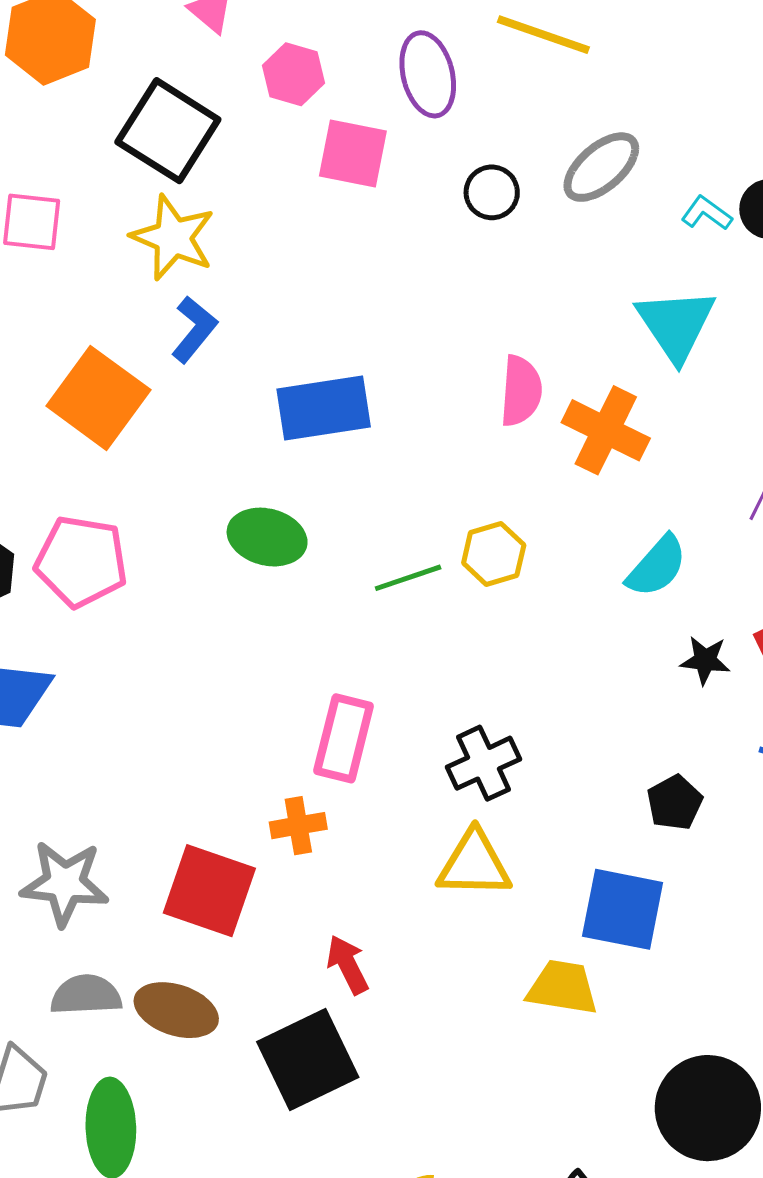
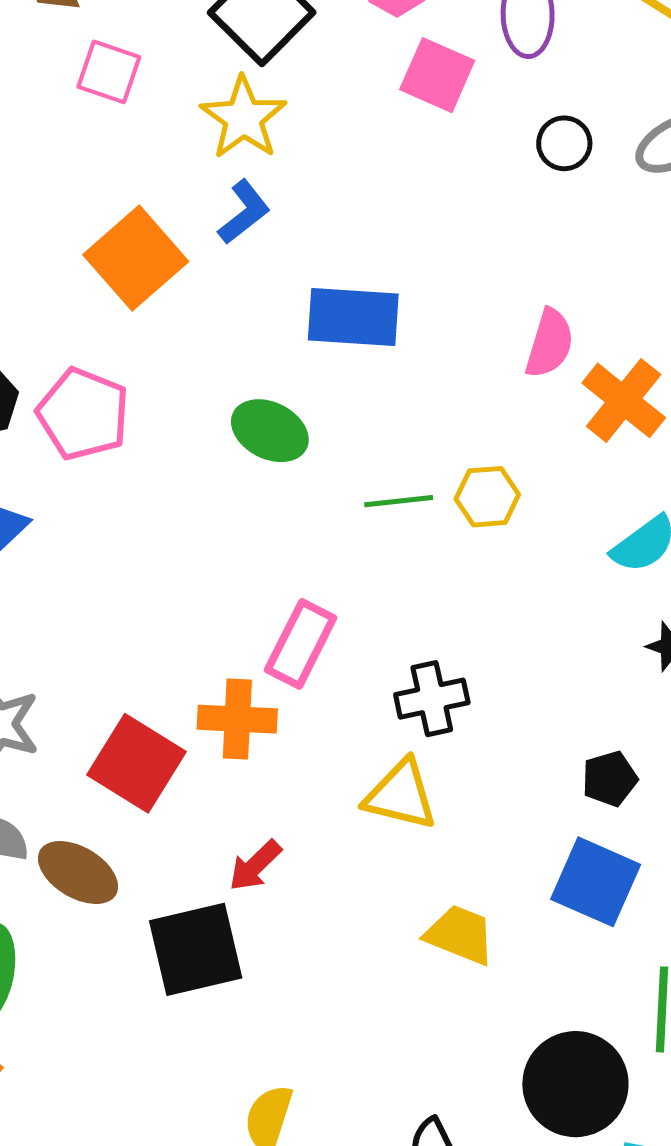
orange cross: (298, 826) -> (237, 719), size x1.4
blue square: (623, 909) -> (596, 882), moved
red arrow: (348, 965) -> (255, 866), turned -120

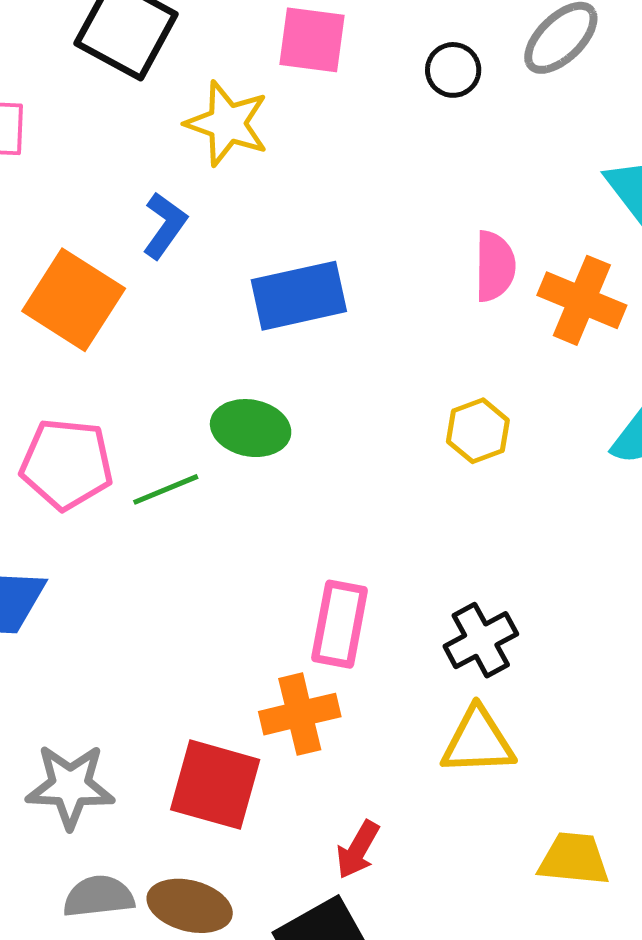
yellow star: (243, 118) -> (227, 124), moved
green line: (399, 501) -> (166, 489), moved

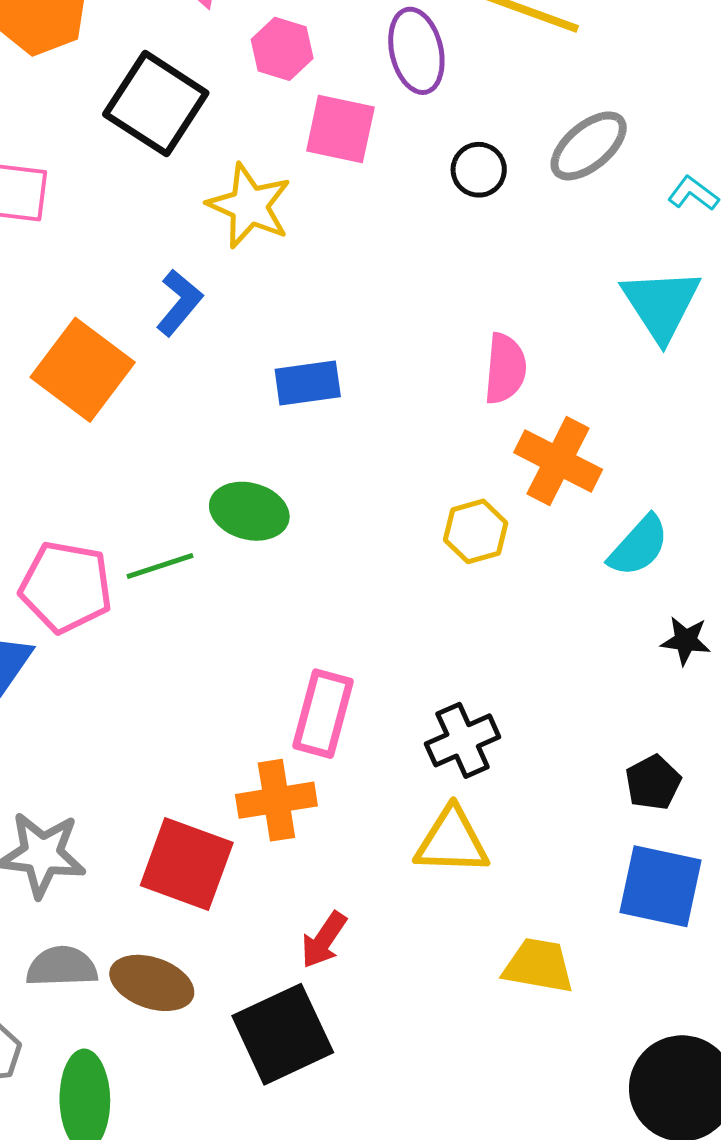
blue rectangle: (299, 296) -> (308, 383), size x0.7
orange cross: (582, 300) -> (558, 461), moved
pink pentagon: (67, 464) -> (66, 587), moved

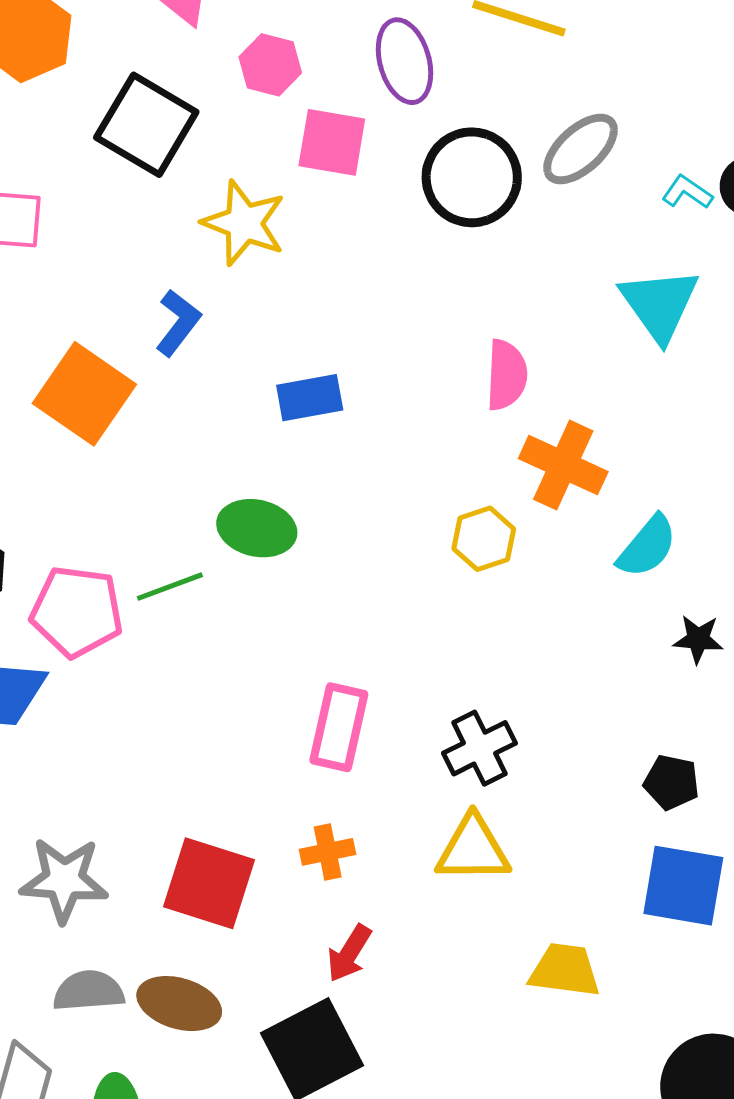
black circle: (479, 170) -> (472, 177), size x1.8
black pentagon: (653, 782) -> (672, 782), turned -30
orange cross: (276, 800) -> (328, 852), moved, size x0.7

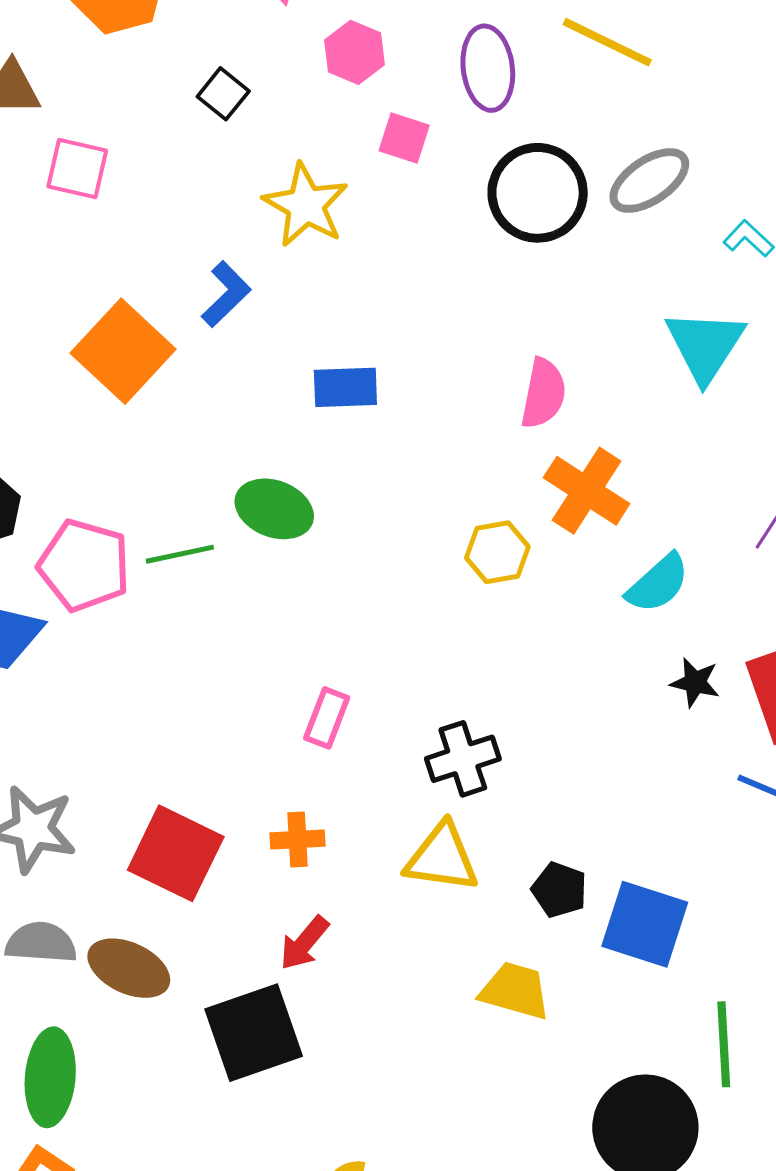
black square: (146, 125) -> (223, 94), size x0.5
pink square: (332, 142) -> (404, 138), size x0.7
pink rectangle: (339, 727) -> (327, 718), size x0.7
black pentagon: (672, 782) -> (559, 890), moved

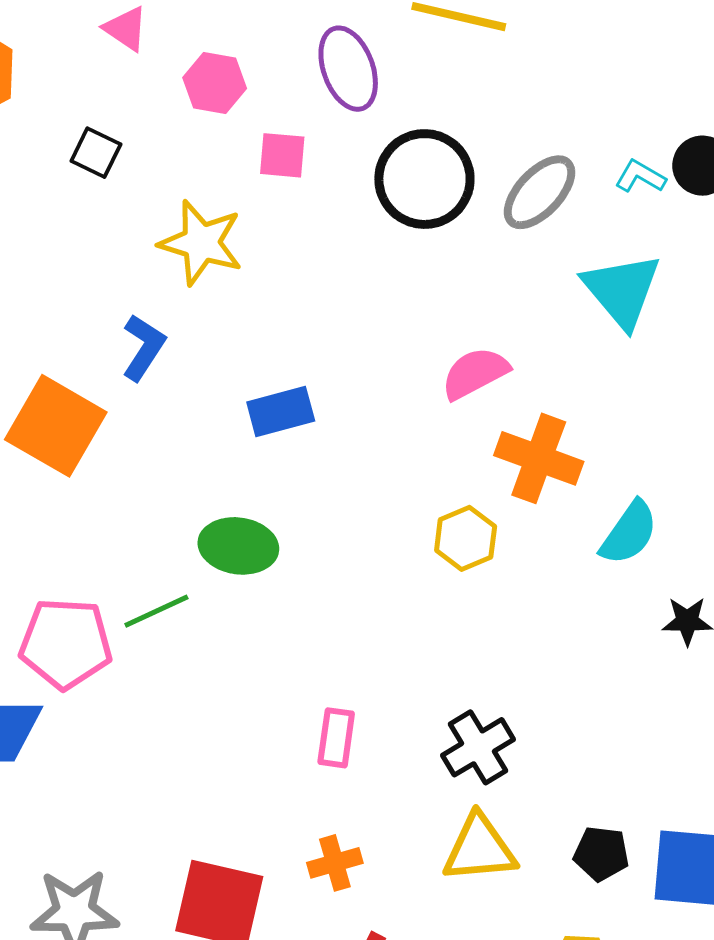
gray ellipse: (649, 180) -> (540, 192), moved
pink semicircle: (543, 393) -> (475, 373), turned -116

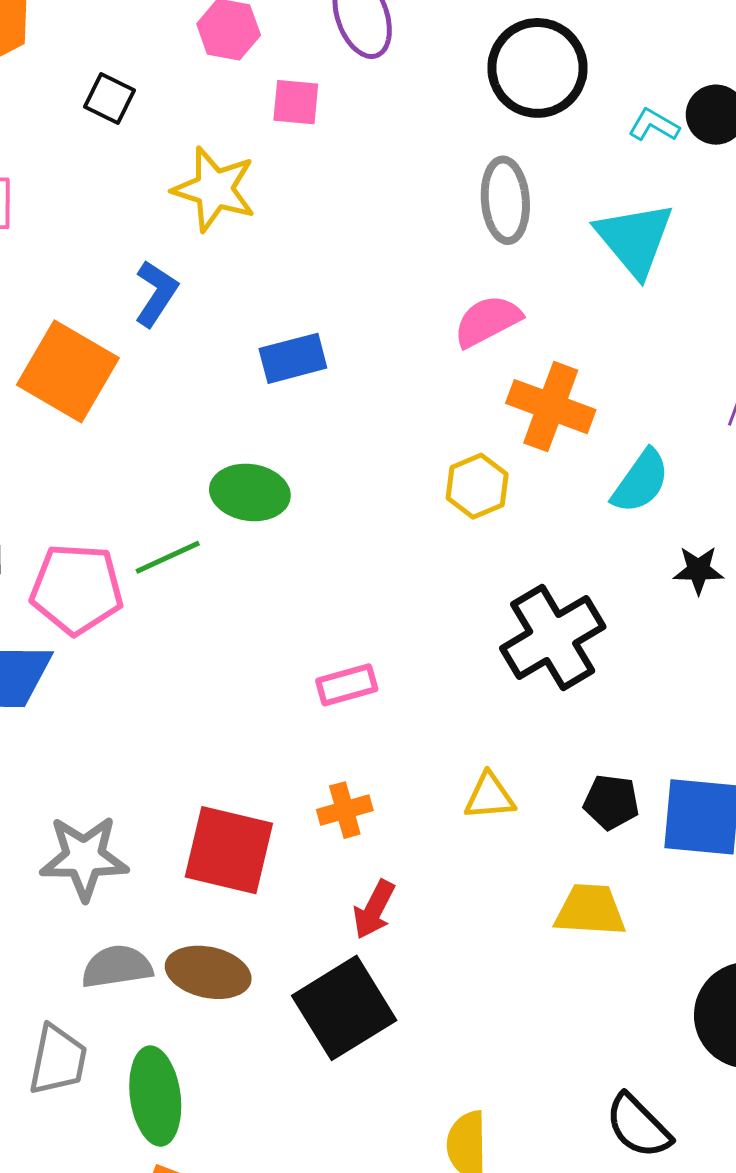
black circle: (424, 179) -> (537, 68), moved
gray ellipse: (540, 192) -> (505, 200), moved, turned -48
pink rectangle: (336, 738) -> (347, 685), turned 66
black cross: (478, 747) -> (553, 638), moved, size x1.4
yellow triangle: (480, 849) -> (490, 796), size x0.7

